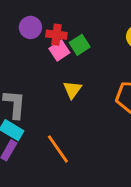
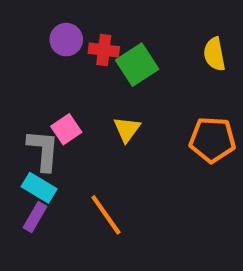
green square: (80, 45) -> (137, 65), size x1.4
pink square: (59, 51) -> (66, 129), moved

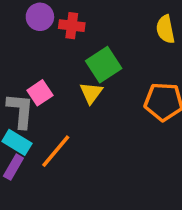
green square: (137, 65) -> (104, 65), moved
orange line: (106, 215) -> (56, 151), moved, turned 75

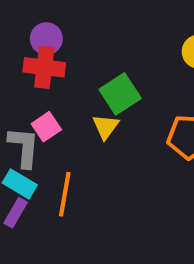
red cross: (72, 26) -> (44, 67), moved, size x1.4
orange line: (56, 151) -> (65, 194), turned -30

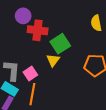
red cross: (44, 67) -> (38, 30), moved
pink square: (46, 127) -> (30, 74), moved

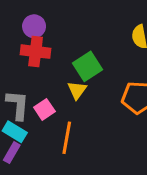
red cross: (38, 30) -> (36, 52), moved
orange line: (32, 94) -> (67, 138), moved

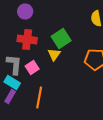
red cross: (36, 52) -> (27, 40), moved
orange line: (67, 138) -> (39, 98), moved

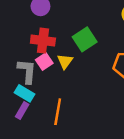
yellow triangle: (54, 54) -> (65, 61), moved
pink square: (32, 68) -> (44, 61), moved

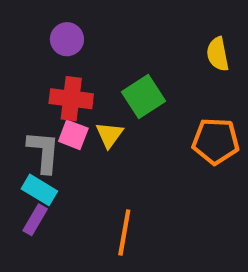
pink square: (44, 61) -> (73, 135), turned -35
orange line: (58, 112) -> (124, 232), moved

